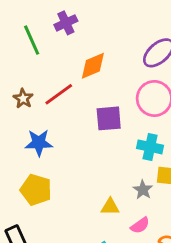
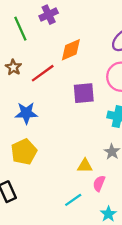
brown star: (23, 98) -> (13, 67), moved
yellow pentagon: (36, 190) -> (24, 152), turned 30
pink semicircle: (140, 225) -> (99, 183), moved, turned 147

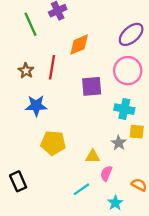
brown star: (13, 67) -> (26, 71), moved
red line: (43, 73) -> (52, 67), turned -45
yellow pentagon: (24, 152) -> (53, 143), moved, turned 30

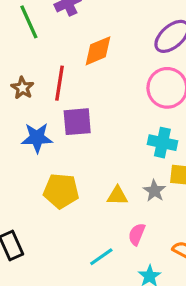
purple square: (92, 86) -> (77, 122), moved
yellow triangle: (93, 156) -> (117, 196), moved

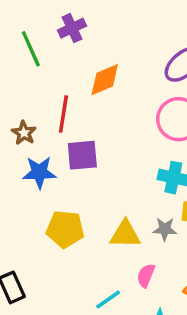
brown star: (22, 88) -> (24, 133), moved
gray star: (154, 191) -> (165, 229), turned -30
yellow triangle: (117, 196) -> (125, 234), size x1.4

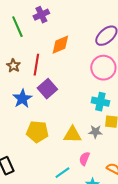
brown star: (24, 133) -> (13, 66), moved
purple square: (82, 155) -> (47, 89), turned -36
blue star: (39, 172) -> (22, 99), turned -30

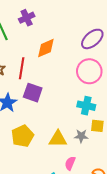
purple square: (47, 89) -> (33, 93), turned -30
yellow pentagon: (37, 132) -> (23, 136), turned -30

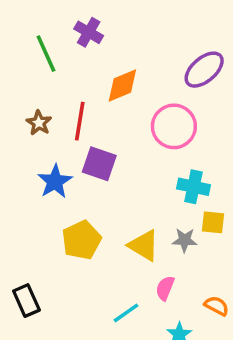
purple cross: (27, 18) -> (89, 32), turned -35
pink circle: (89, 71) -> (174, 126), moved
yellow triangle: (58, 139) -> (144, 245), turned 30

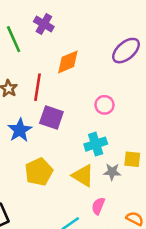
pink circle: (174, 126) -> (104, 105), moved, size x0.6
cyan cross: (193, 187) -> (96, 144), moved, turned -30

